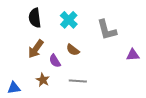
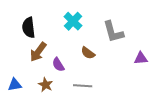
black semicircle: (35, 18) -> (29, 28), moved
brown semicircle: (73, 50) -> (88, 53), moved
blue triangle: (14, 88) -> (15, 85), moved

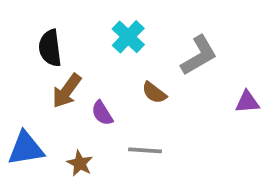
gray L-shape: (113, 32) -> (199, 55), turned -105
blue triangle: (15, 85) -> (26, 148), size x1.5
brown star: (46, 85) -> (80, 163), moved

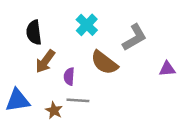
brown semicircle: (154, 93) -> (104, 63), size x1.6
purple semicircle: (102, 113) -> (69, 76), turned 36
gray line: (145, 150) -> (78, 100), moved

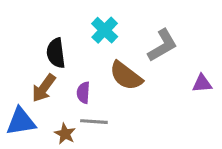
black semicircle: (34, 32) -> (56, 53), moved
brown arrow: (45, 61) -> (44, 88), moved

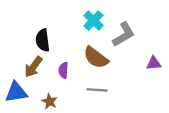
cyan cross: (105, 30) -> (94, 21), moved
gray line: (94, 122) -> (97, 90), moved

